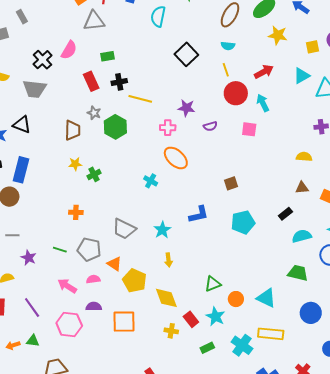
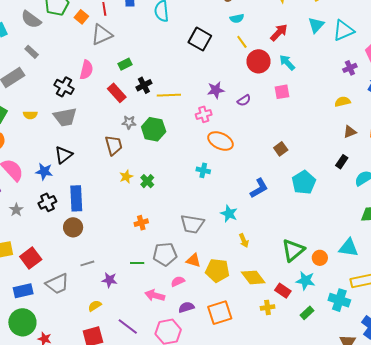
black triangle: (22, 125) -> (64, 155), turned -42
green triangle: (213, 284) -> (293, 250), size x1.4

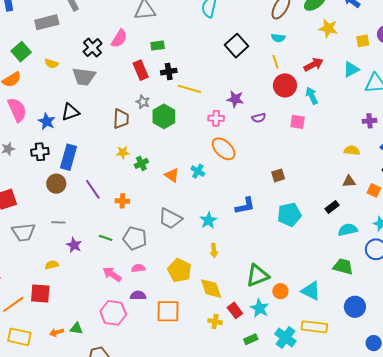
orange triangle: (193, 260) -> (172, 175), moved
purple line: (128, 327) -> (93, 189), moved

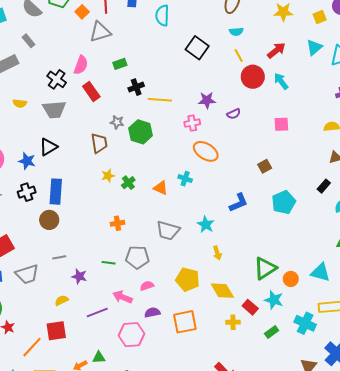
red rectangle: (141, 70) -> (91, 91), moved
pink square: (298, 122) -> (281, 124), moved
purple line: (93, 189) -> (97, 312), moved, turned -65

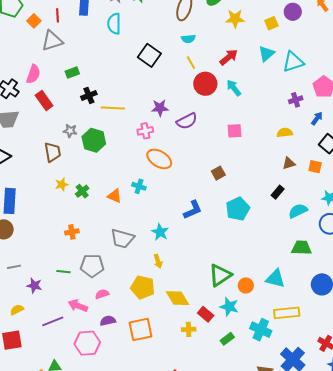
purple semicircle: (234, 114) -> (187, 121), size x1.5
yellow arrow: (217, 253) -> (158, 261), moved

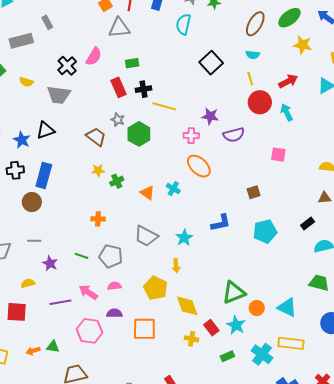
red rectangle: (44, 100) -> (118, 87), moved
brown trapezoid: (53, 152) -> (96, 137), turned -55

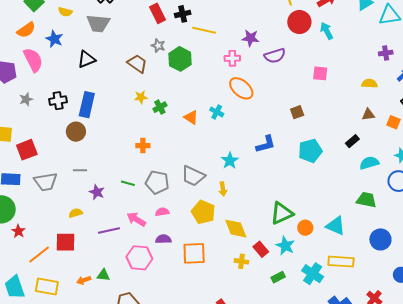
blue star: (22, 140) -> (54, 39), moved
gray trapezoid: (146, 236) -> (193, 176), moved

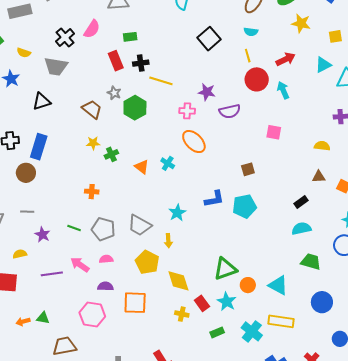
cyan pentagon: (310, 151) -> (244, 206), moved
cyan semicircle: (369, 163) -> (301, 228), moved
pink hexagon: (139, 258) -> (92, 314), moved

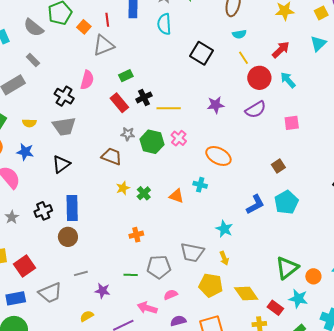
pink cross: (187, 111) -> (179, 138), moved, turned -35
purple semicircle: (230, 111) -> (256, 110), moved

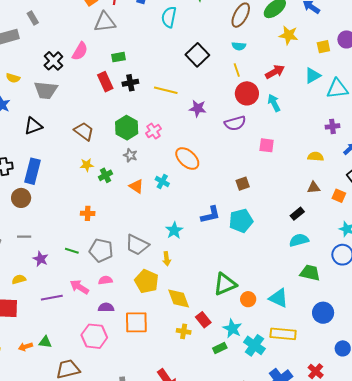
yellow line: (169, 108) -> (166, 90), moved
gray star: (128, 134) -> (130, 155), moved
cyan star: (298, 299) -> (232, 328), moved

